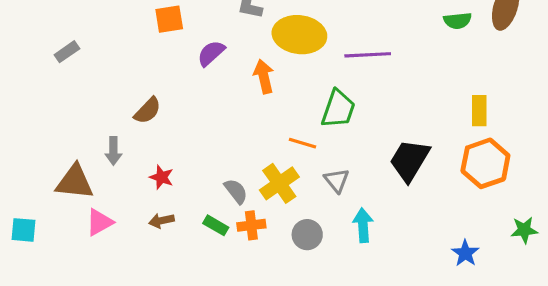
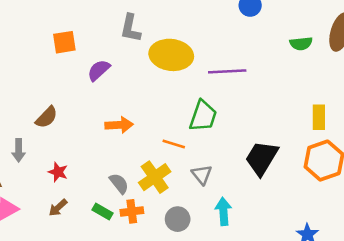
orange arrow: (264, 76) -> (119, 125), moved, turned 100
brown arrow: (161, 221) -> (58, 208), turned -30

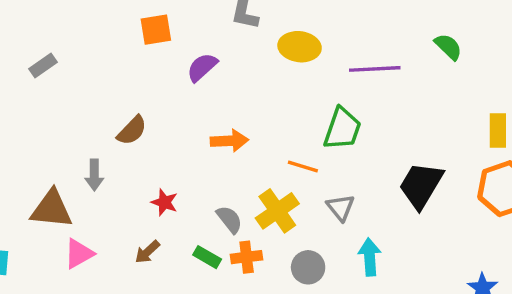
green semicircle: (301, 43) -> (448, 47), moved, turned -130
yellow ellipse: (171, 55) -> (300, 47), size x0.7
red star: (58, 172) -> (164, 202), moved

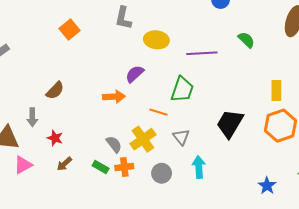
orange square: (156, 30) -> (70, 29), turned -30
purple semicircle: (202, 67) -> (135, 74), moved
red star: (164, 202) -> (55, 138), moved

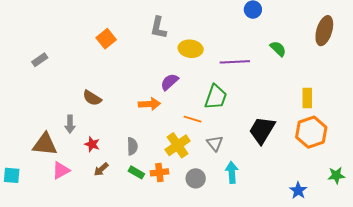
brown semicircle: (55, 90) -> (92, 98), turned 78
gray semicircle: (114, 144) -> (132, 146), moved, turned 36

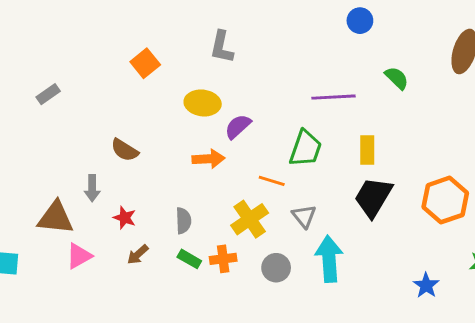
yellow ellipse: (191, 49) -> (203, 103), moved
yellow rectangle: (307, 98) -> (367, 150), moved
cyan arrow: (232, 172) -> (329, 259), size x1.4

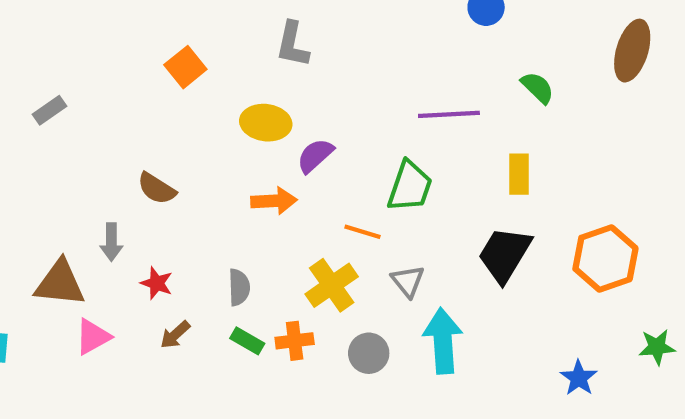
yellow rectangle: (367, 150) -> (519, 174), moved

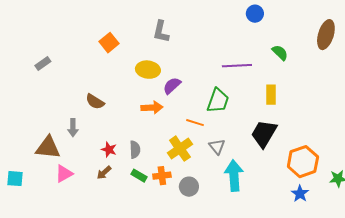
orange hexagon: (605, 258) -> (303, 162), moved
red star: (157, 283) -> (109, 150), moved
gray circle: (369, 353) -> (189, 187), moved

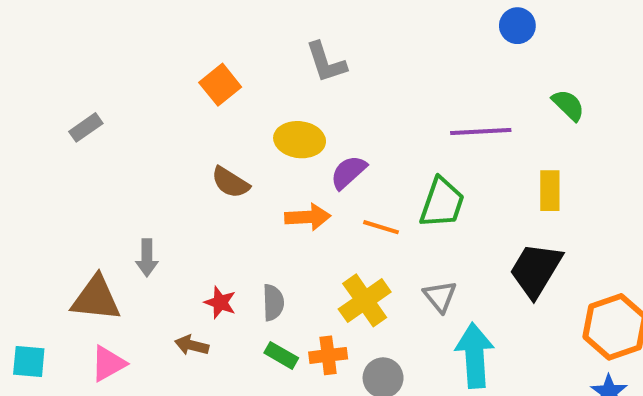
gray L-shape: (161, 32) -> (326, 62), turned -30
brown semicircle: (95, 102) -> (230, 182), moved
orange line: (195, 123) -> (381, 227), moved
brown arrow: (104, 173) -> (192, 345), moved, turned 56
pink triangle: (64, 174) -> (108, 364), moved

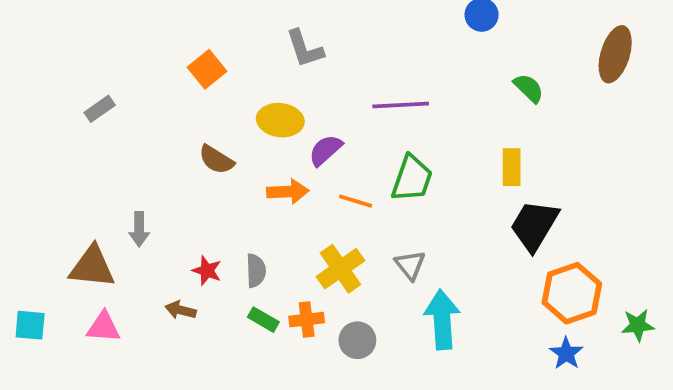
gray rectangle: (86, 127) -> (100, 109), moved
purple line: (481, 132) -> (401, 105), moved
black trapezoid: (536, 270) -> (534, 225), moved
pink triangle: (108, 364) -> (103, 327), turned 33

